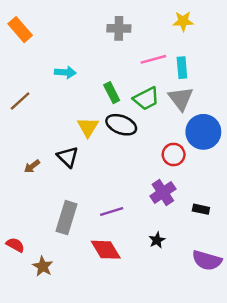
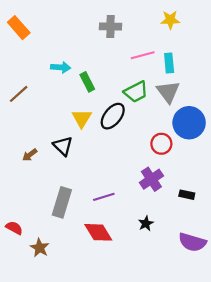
green rectangle: (112, 93) -> (87, 82), moved
black ellipse: (121, 125) -> (113, 116), turned -72

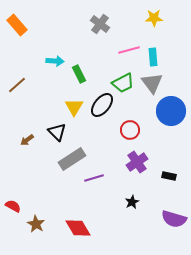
gray cross: (110, 26) -> (100, 24), turned 36
red circle: (161, 144) -> (130, 130), moved
gray rectangle: (62, 202) -> (72, 159), moved, turned 40
red diamond: (98, 232) -> (78, 228), moved

